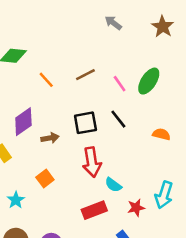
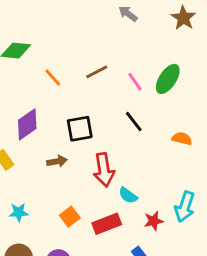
black square: (85, 123) -> (80, 129), moved
brown arrow: (50, 138) -> (57, 161), moved
orange square: (45, 179) -> (70, 217), moved
cyan star: (16, 200) -> (19, 212), turned 30

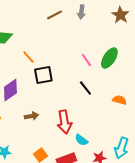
gray arrow: (128, 14) -> (81, 12), turned -120
brown line: (97, 72) -> (54, 15), moved
black square: (80, 129) -> (43, 75), moved

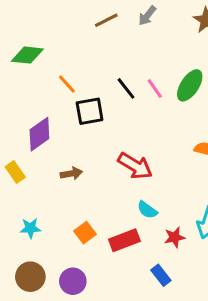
gray arrow: (81, 12) -> (147, 16), turned 32
black line: (85, 88) -> (126, 88), moved
red arrow: (64, 122) -> (135, 166), moved, turned -50

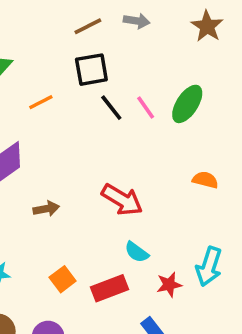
gray arrow: (147, 16) -> (137, 21), turned -120
orange line: (67, 84) -> (41, 102), turned -75
black square: (90, 111) -> (91, 70), moved

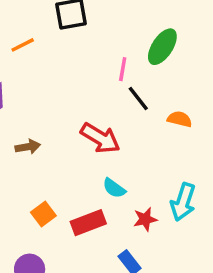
black line: (111, 108) -> (138, 98), moved
pink line: (146, 108) -> (123, 69), moved, turned 45

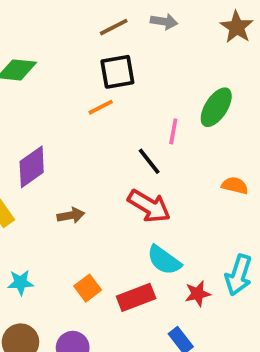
orange line: (23, 45) -> (101, 107), moved
black line: (138, 98) -> (149, 161), moved
cyan semicircle: (114, 188) -> (164, 260), size x1.4

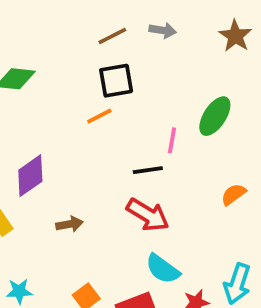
black line: (149, 161) -> (148, 170), turned -60
orange semicircle: (235, 186) -> (233, 194), turned -50

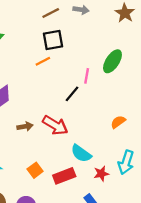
black line: (148, 170) -> (72, 94), turned -42
orange semicircle: (233, 194) -> (118, 122), moved
red arrow: (148, 215) -> (55, 125), moved

